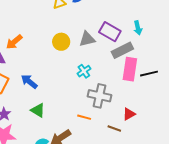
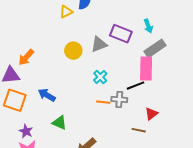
gray rectangle: (122, 50) -> (155, 48), moved
black line: (149, 74) -> (135, 86), moved
gray cross: (100, 96) -> (119, 100), size x0.7
orange line: (84, 117) -> (103, 102), moved

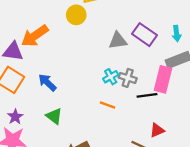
yellow circle: (73, 51) -> (76, 15), moved
orange arrow: (26, 57) -> (35, 36), size x1.4
gray cross: (119, 100) -> (128, 78), moved

